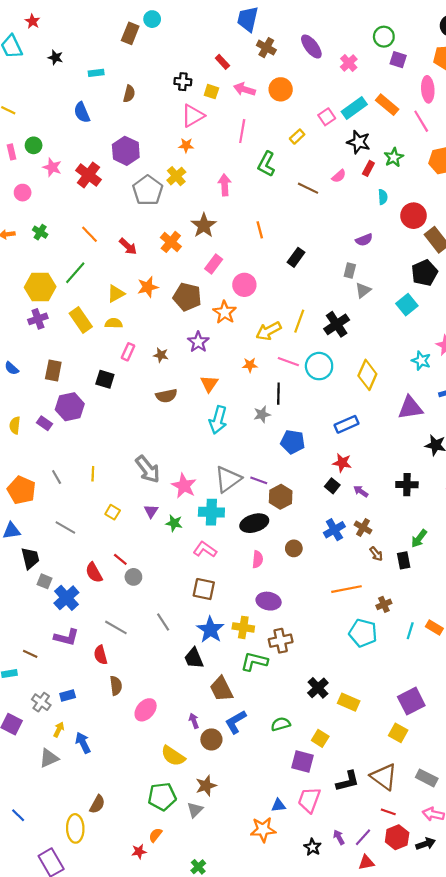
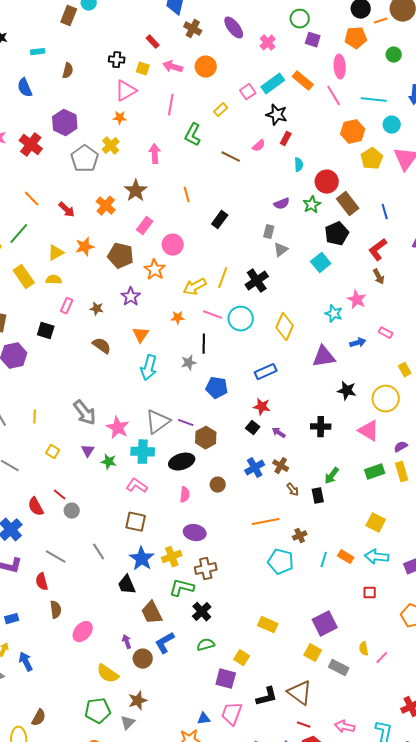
green star: (394, 157) -> (312, 205), moved
brown semicircle: (166, 396) -> (102, 346), turned -132
yellow cross: (243, 627) -> (172, 557), turned -30
black cross: (318, 688) -> (202, 612), moved
gray rectangle: (427, 778) -> (339, 668), moved

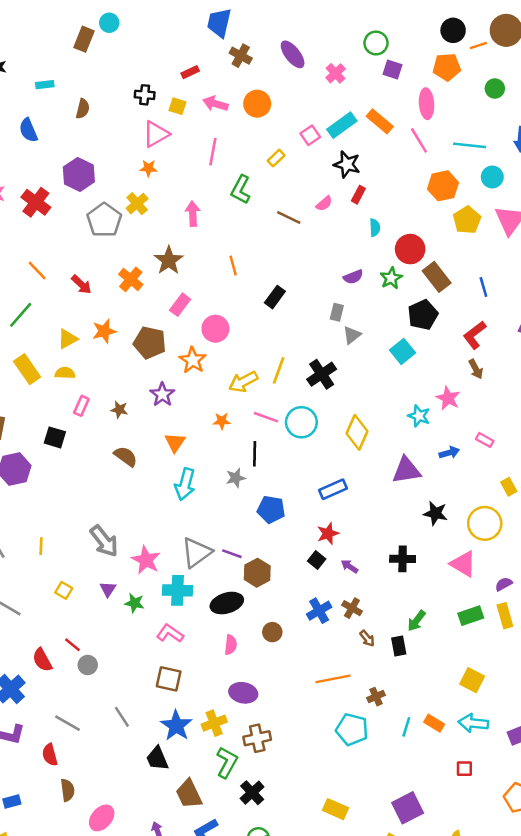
red rectangle: (153, 42) -> (190, 72), turned -72
red star: (262, 407) -> (328, 533), turned -30
green L-shape: (182, 588) -> (227, 762), turned 105

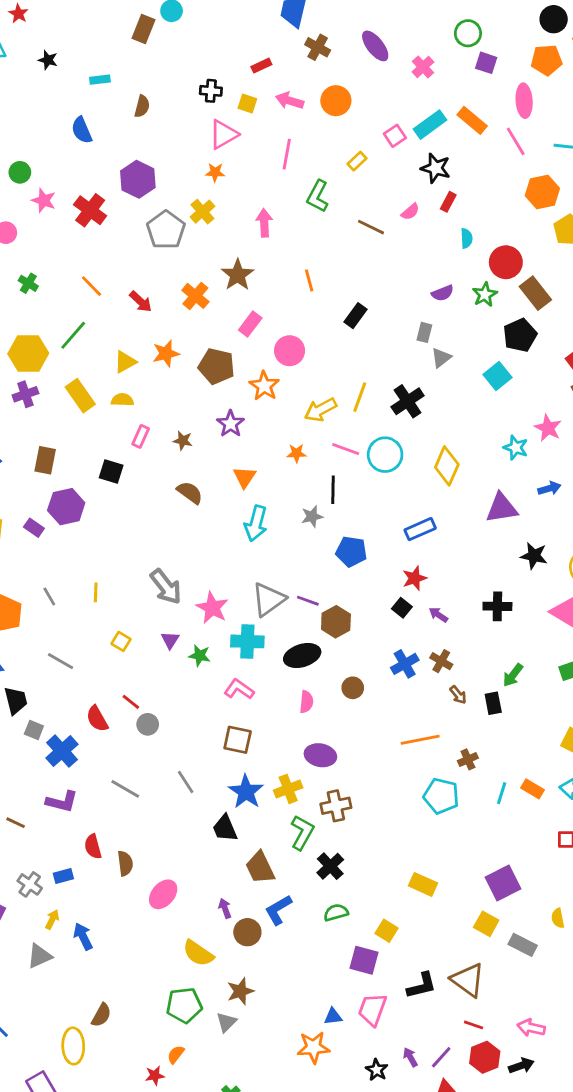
red semicircle: (50, 755) -> (93, 847), moved

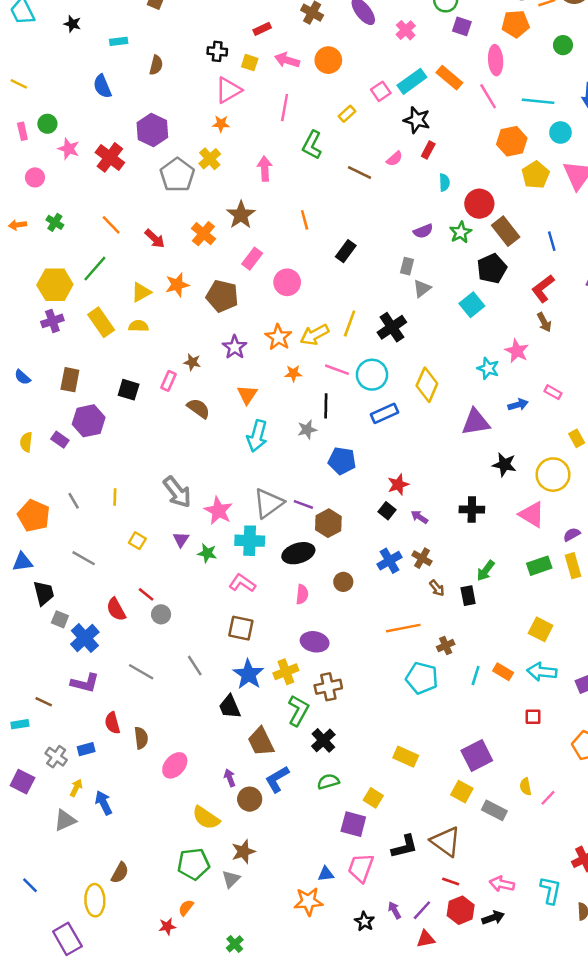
orange star: (264, 386) -> (278, 337), moved
pink rectangle: (141, 436) -> (169, 381), moved
blue rectangle: (420, 529) -> (384, 413), moved

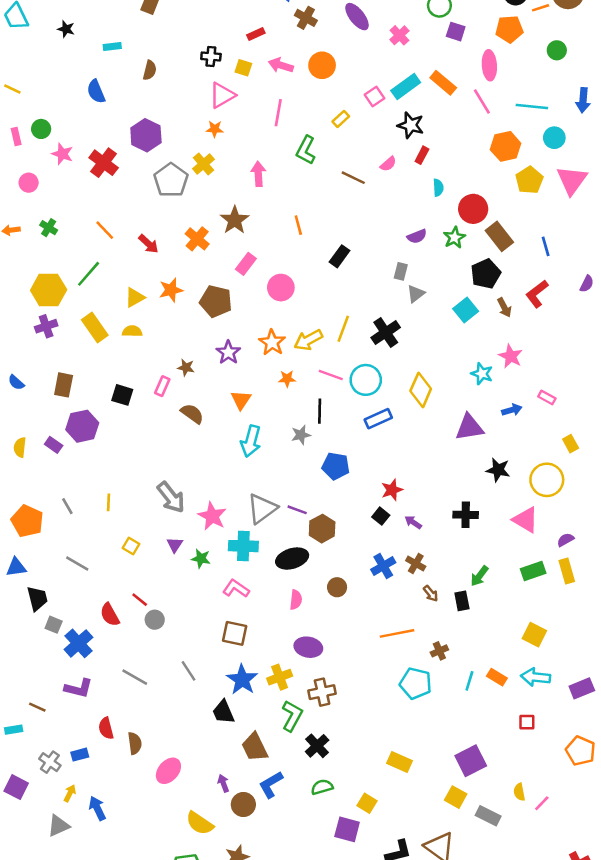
brown arrow: (544, 322) -> (504, 308), moved

